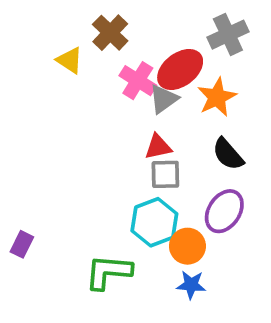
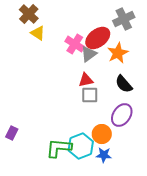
brown cross: (110, 33) -> (29, 14), moved
cyan hexagon: (154, 222) -> (81, 146), moved

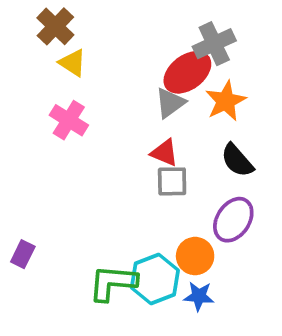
gray cross: (124, 19) -> (214, 44), moved
pink cross: (75, 44) -> (69, 120), moved
red triangle: (86, 80) -> (164, 153), turned 35

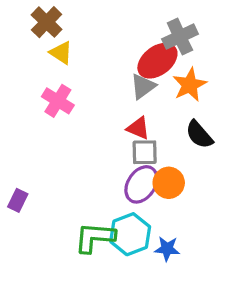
purple ellipse: (233, 220) -> (141, 184), moved
purple rectangle: (23, 254) -> (18, 200), moved
orange circle: (195, 256) -> (169, 183), moved

